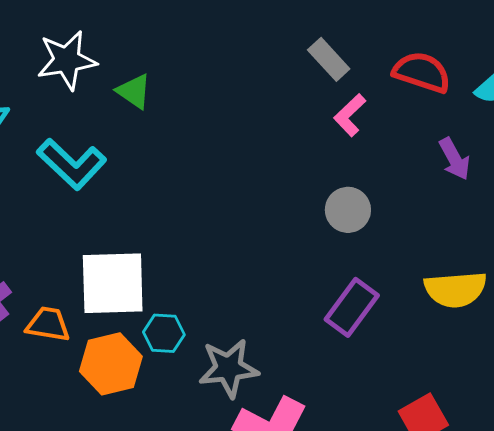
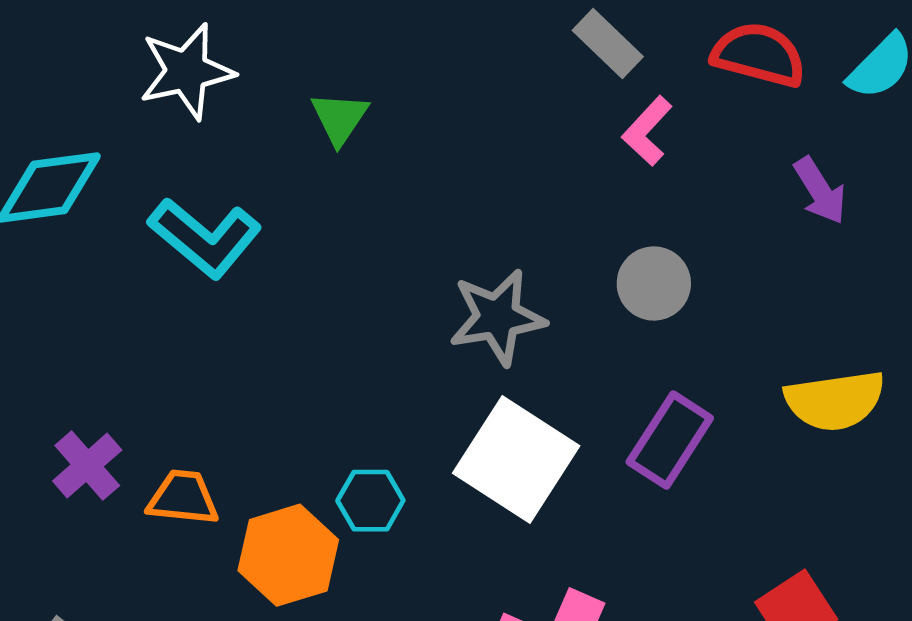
green triangle: (134, 91) -> (339, 118), moved, turned 33
white square: (113, 283) -> (516, 459), moved, turned 38
gray star: (229, 368) -> (497, 317), moved

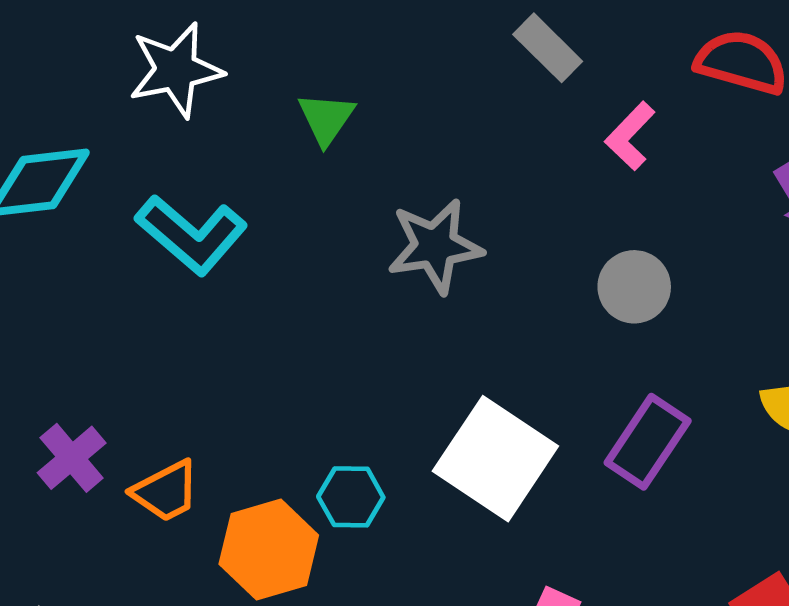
gray rectangle: (608, 44) -> (548, 48), moved
gray star: (497, 317) -> (435, 246), moved
orange trapezoid: (183, 498) -> (166, 491), turned 146

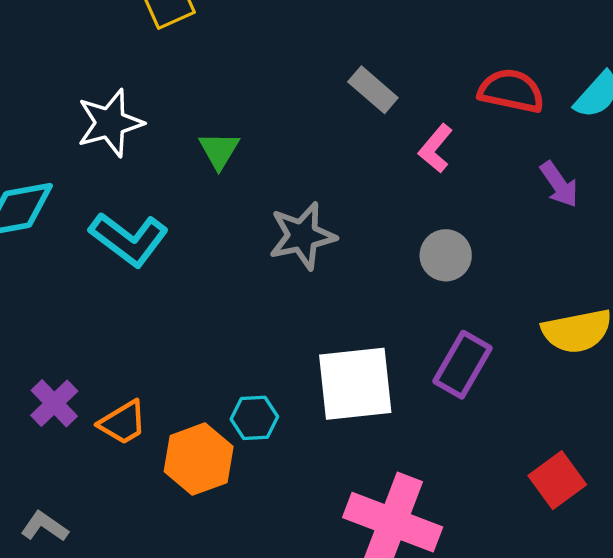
white square: (495, 459) -> (355, 384), turned -36

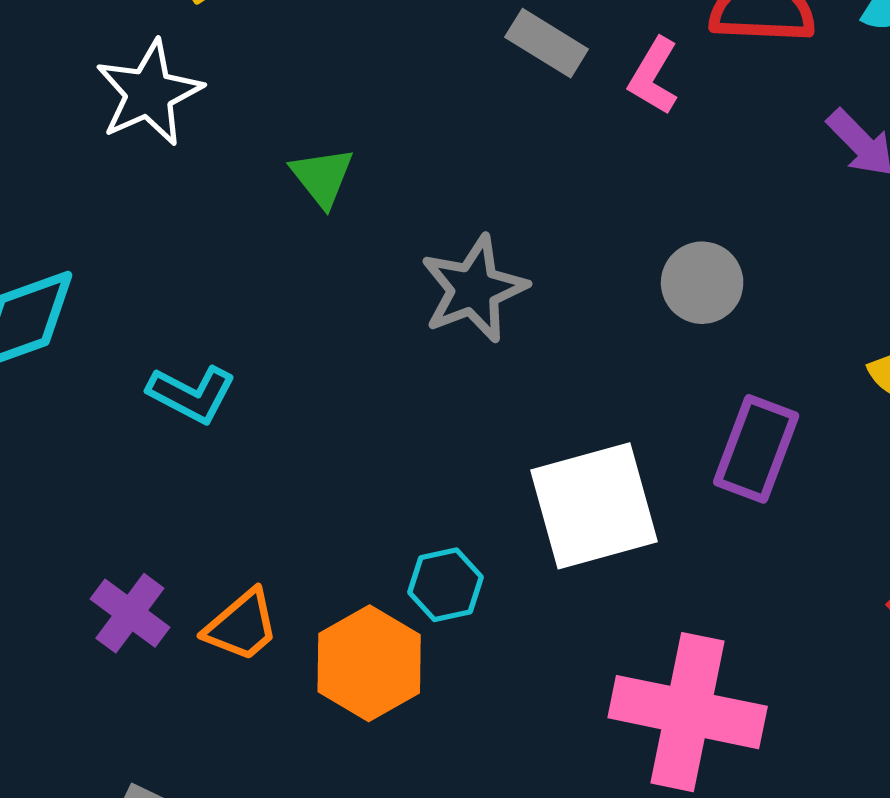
white star: (110, 123) -> (149, 93), moved
pink L-shape: (436, 148) -> (654, 76), moved
cyan L-shape: (129, 239) -> (192, 394), moved, size x0.7

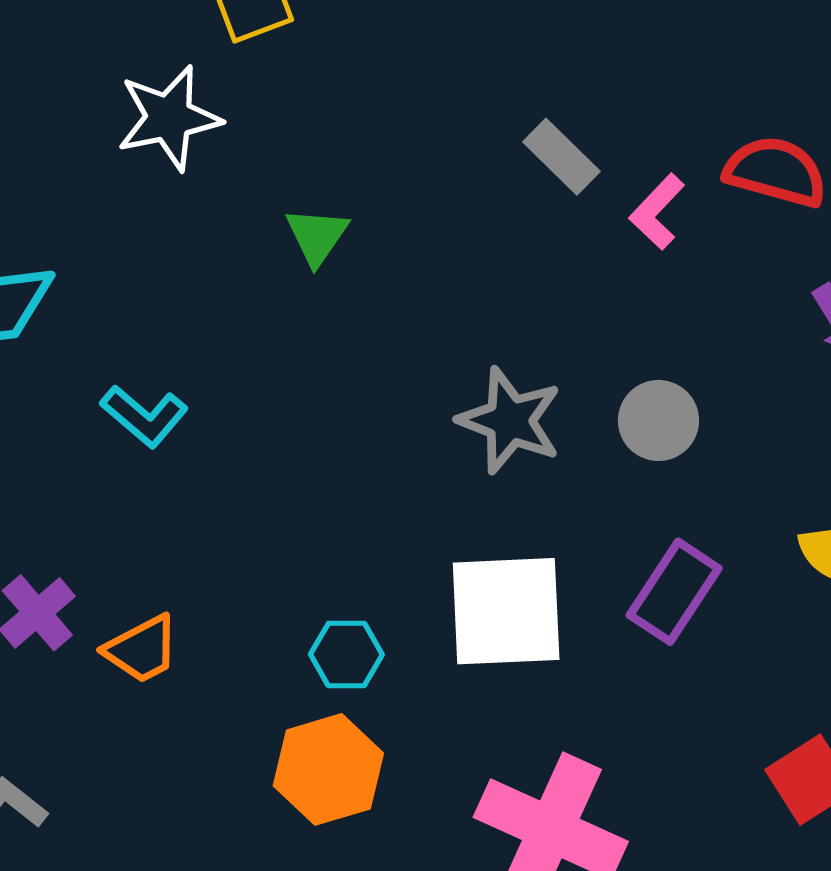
gray star: (474, 289) -> (510, 421), moved, turned 30
orange hexagon: (369, 663) -> (328, 769), moved

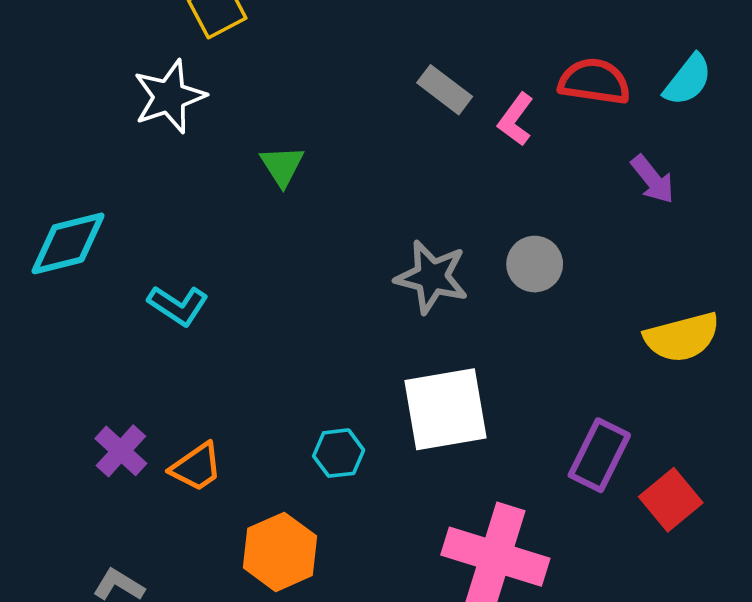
purple rectangle: (674, 592) -> (599, 455), moved
orange hexagon: (328, 769) -> (280, 552), moved

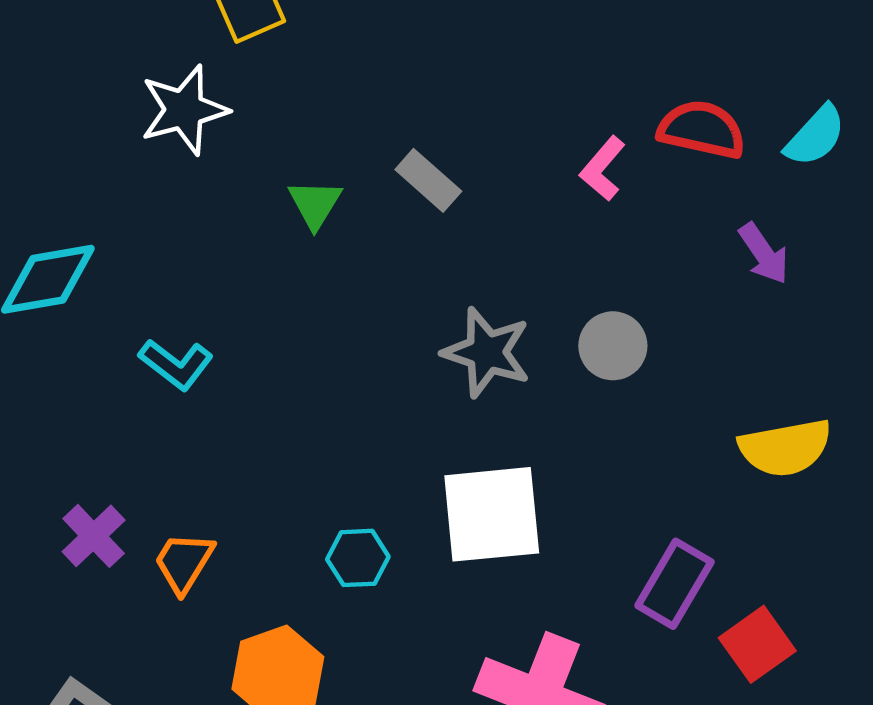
gray rectangle: (445, 90) -> (428, 180), moved
orange trapezoid: (196, 467) -> (184, 562), turned 152

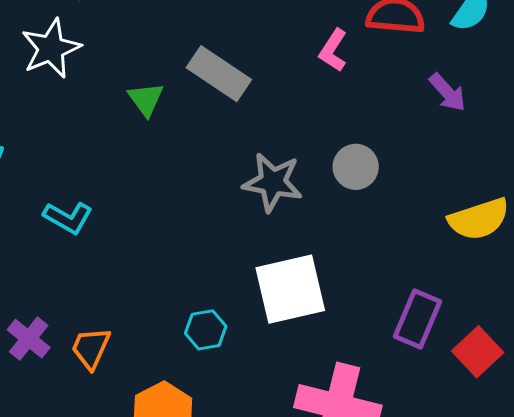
gray rectangle: (428, 180) -> (219, 74), size x1.4

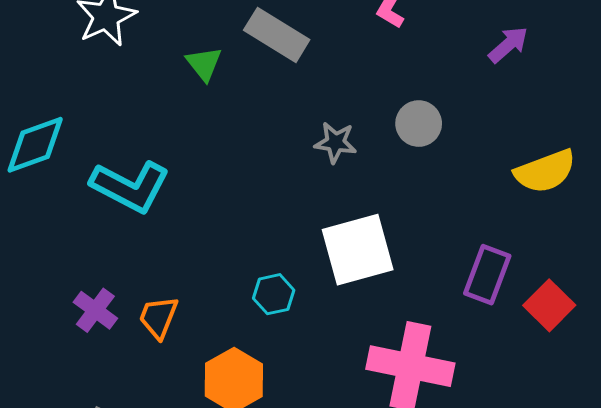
purple arrow: (447, 92) -> (508, 45), turned -87
gray star: (273, 182) -> (335, 142), size x0.7
cyan L-shape: (68, 218) -> (130, 186), size x1.6

